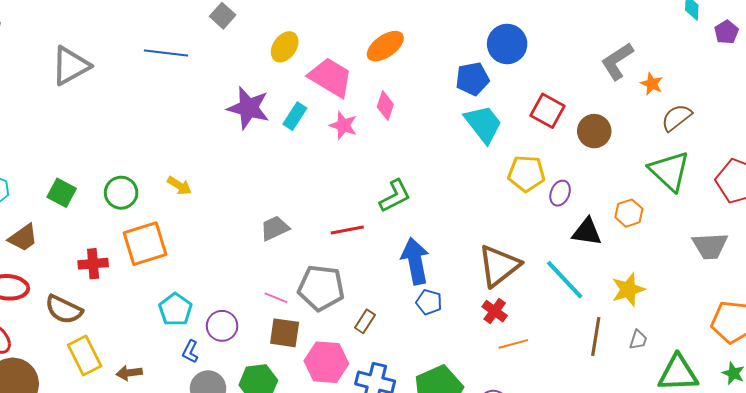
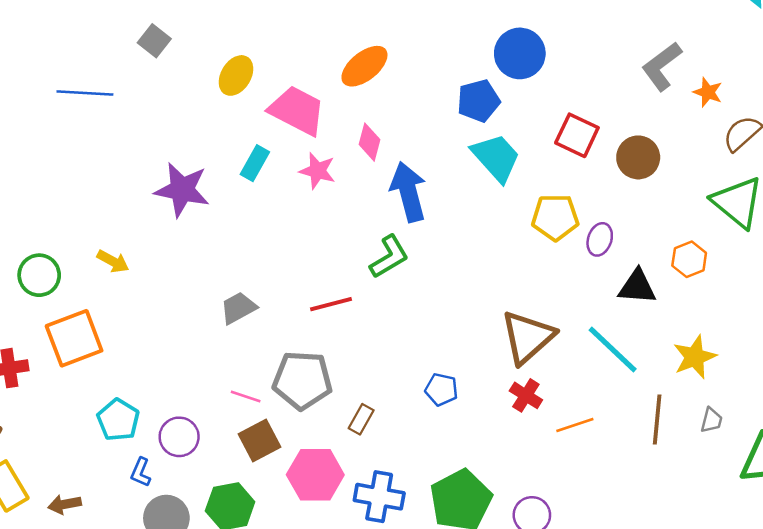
purple star: (248, 108) -> (182, 190), moved
blue arrow: (415, 261) -> (408, 192), moved
brown square: (285, 333) -> (260, 441), turned -32
orange line: (513, 344) -> (575, 425), moved

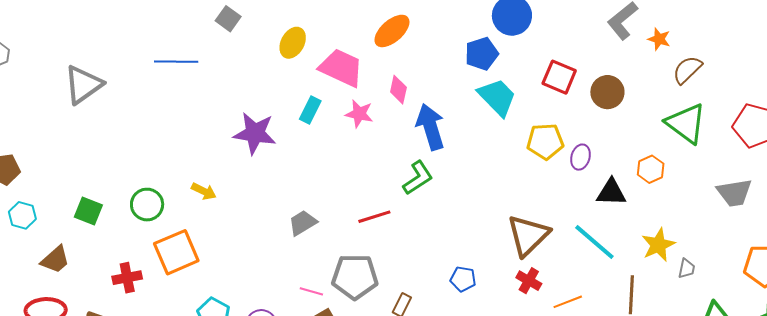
gray trapezoid: (711, 420) -> (687, 268), moved

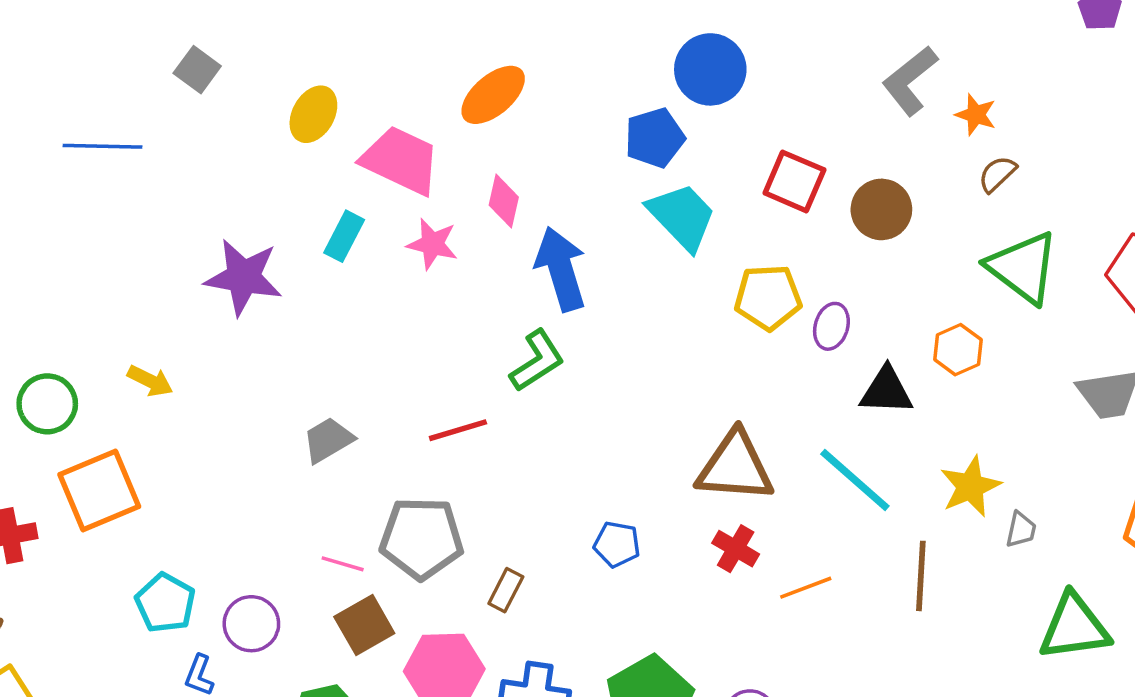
brown semicircle: (687, 70) -> (997, 174), moved, size x0.7
brown triangle: (528, 235) -> (735, 467), turned 48

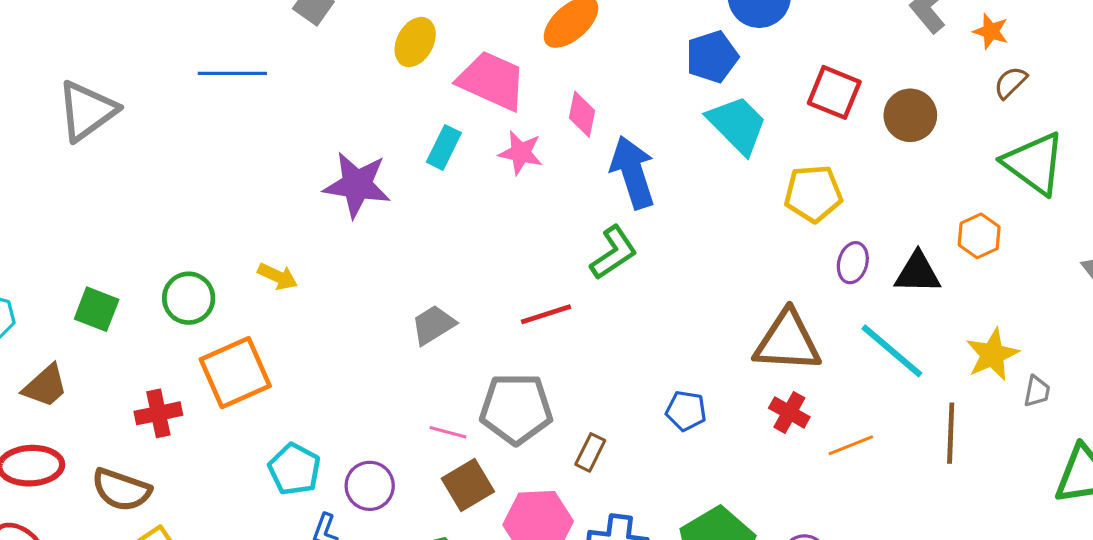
purple ellipse: (831, 326) -> (853, 263), moved

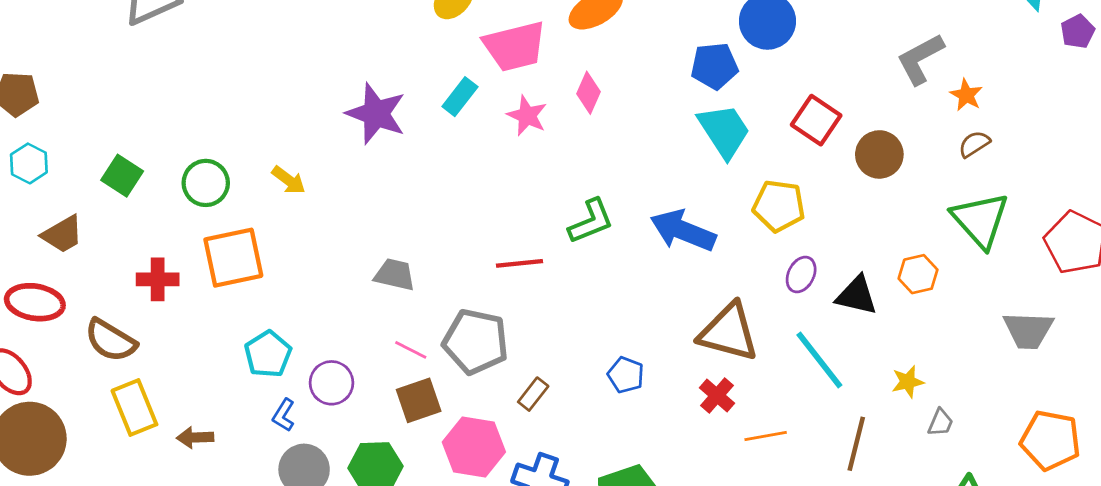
pink trapezoid: (492, 81) -> (515, 46), turned 130
blue arrow: (633, 172) -> (683, 231), moved, turned -62
gray trapezoid: (433, 325) -> (395, 275), moved, turned 33
yellow star: (992, 355) -> (908, 382), size x0.7

